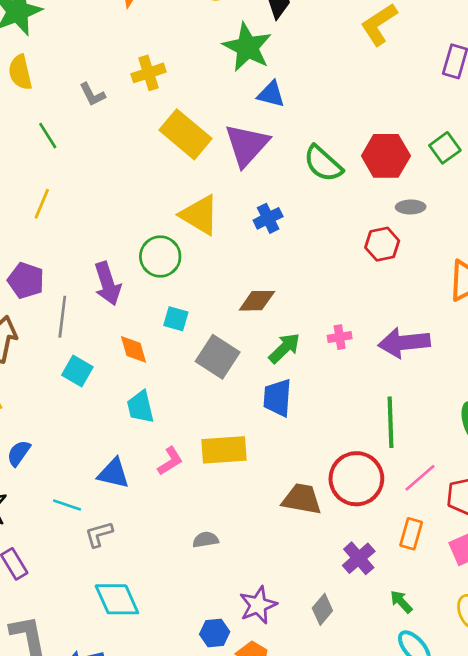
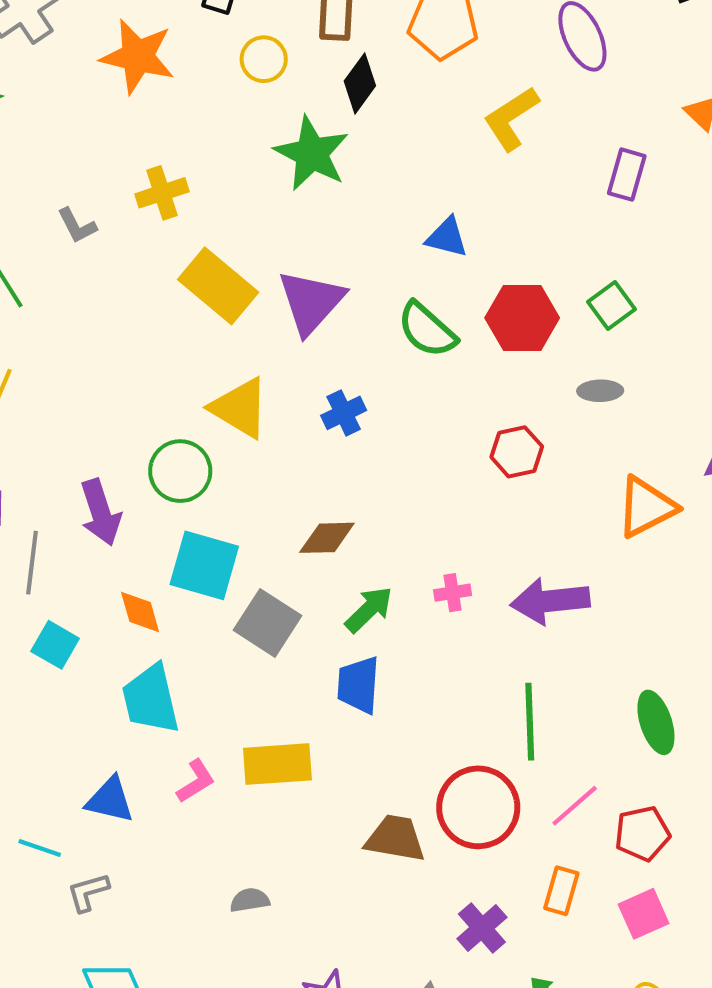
blue triangle: (271, 94) -> (447, 237), moved
gray ellipse: (411, 207) -> (600, 391), moved
cyan square: (176, 319) -> (204, 565), size x1.8
cyan trapezoid: (140, 407) -> (151, 699), size x1.4

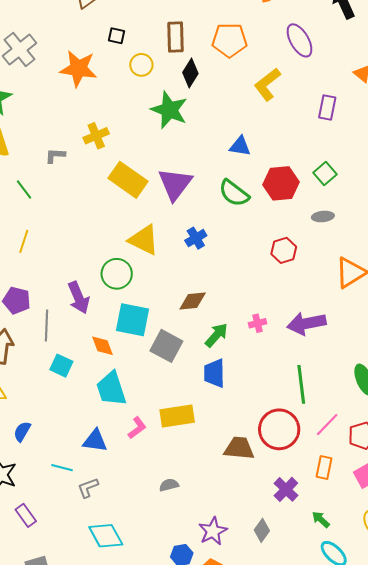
gray L-shape: (77, 226) -> (55, 156), turned 125

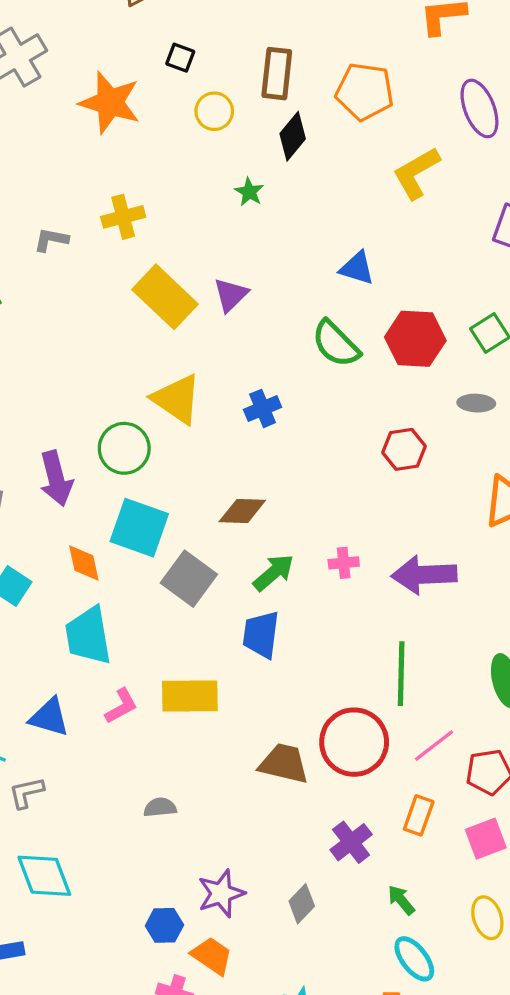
green star: (169, 110) -> (249, 192), size x0.5
purple triangle: (175, 184) -> (231, 295), moved, size x0.6

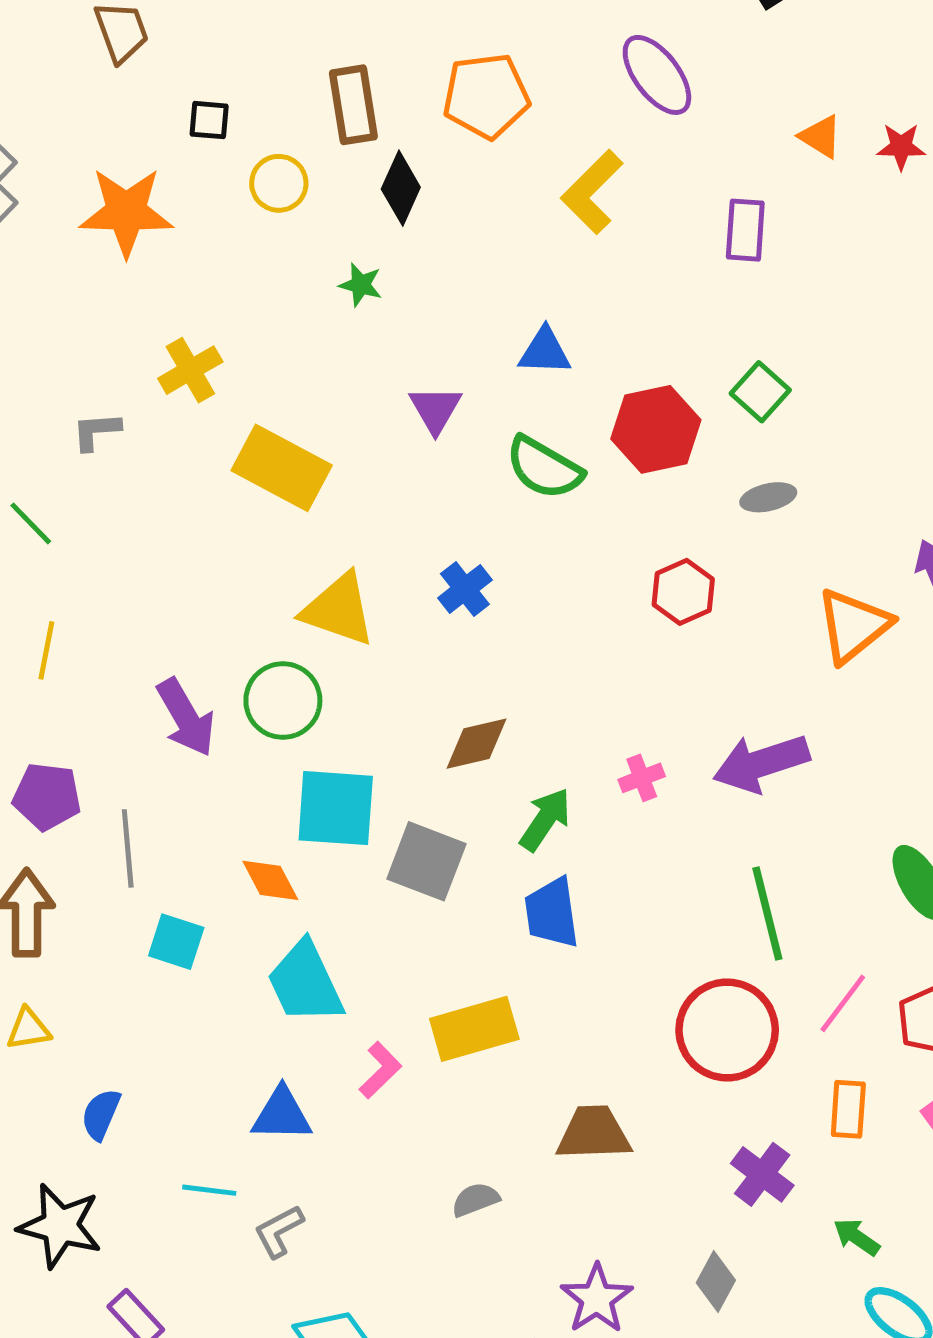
purple triangle: (231, 295) -> (435, 409), moved
purple arrow: (56, 478) -> (186, 717), moved
brown trapezoid: (284, 764) -> (594, 1133), moved

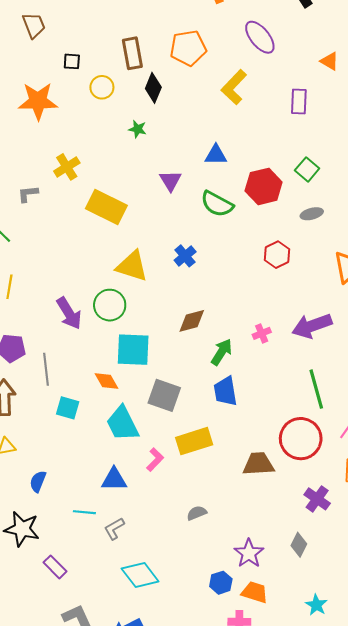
gray square: (426, 861) -> (164, 395), moved
brown trapezoid: (594, 1133) -> (258, 464), moved

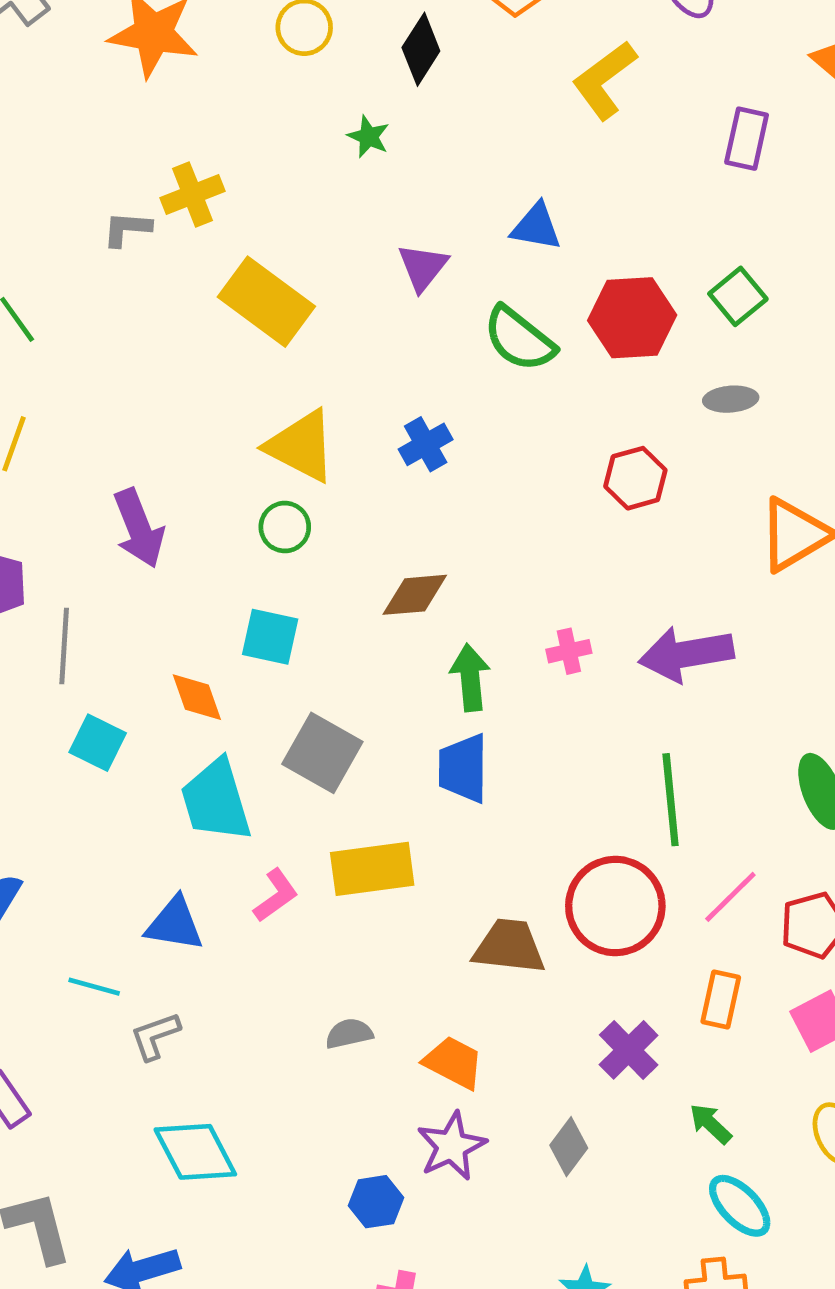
gray L-shape: (28, 194) -> (127, 229), moved
green circle: (110, 305) -> (285, 527), moved, size x0.7
cyan square: (133, 350) -> (270, 637), size x0.7
green arrow: (222, 352) -> (470, 678), turned -48
orange trapezoid: (255, 592) -> (454, 1062), moved

